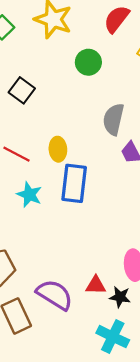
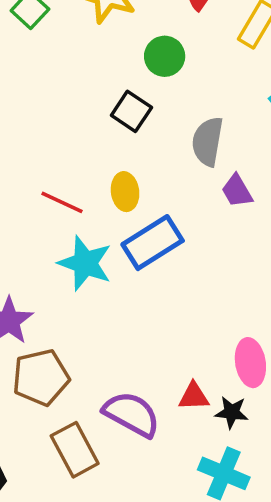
black square: (22, 90) -> (131, 111), moved
blue rectangle: (74, 183) -> (153, 243), turned 54
cyan star: (29, 195) -> (85, 263), size x1.4

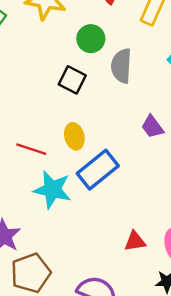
gray semicircle: (208, 141) -> (121, 66), moved
red triangle: (194, 396) -> (135, 241), moved

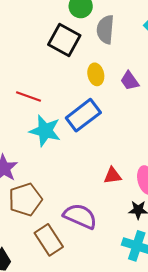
black square: (72, 80) -> (64, 40), size x1.4
yellow ellipse: (74, 136) -> (96, 74), moved

